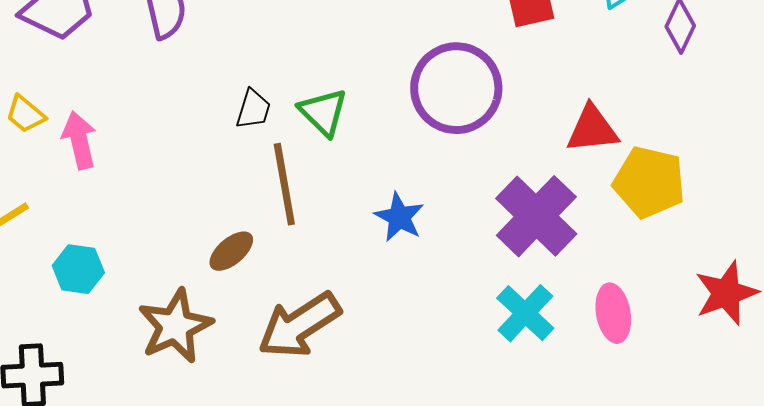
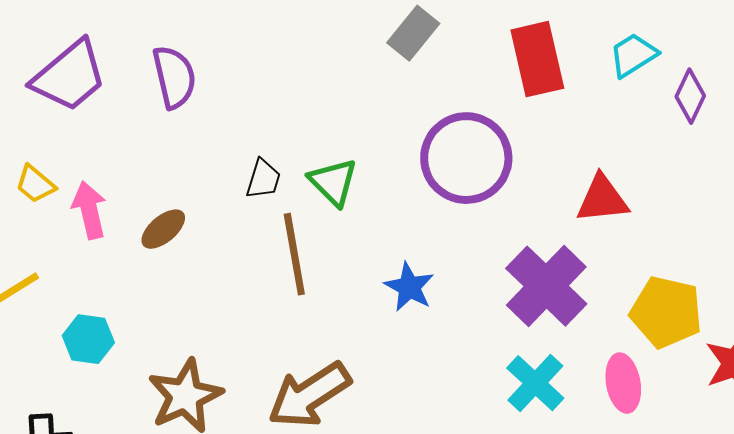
yellow pentagon: (649, 182) -> (666, 312), moved
brown ellipse: (231, 251) -> (163, 229), moved

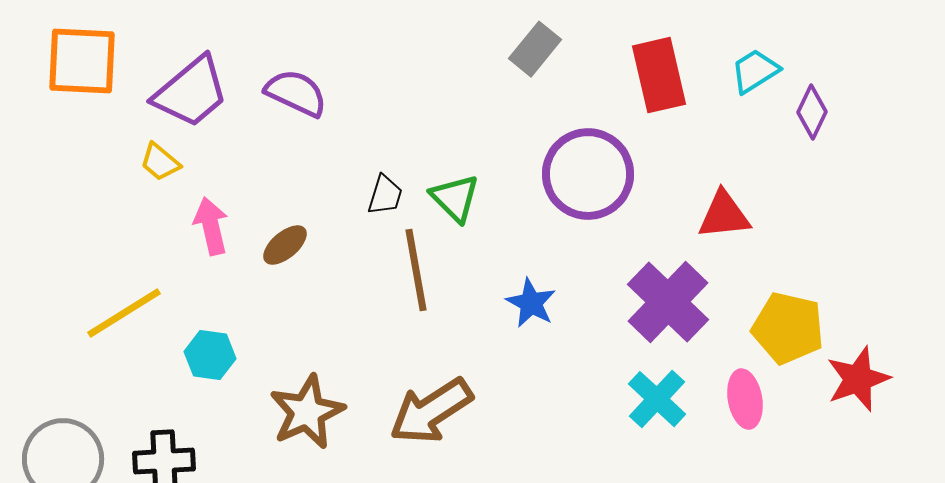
purple semicircle: (174, 77) -> (296, 93), turned -52
yellow trapezoid: (35, 184) -> (160, 162), moved

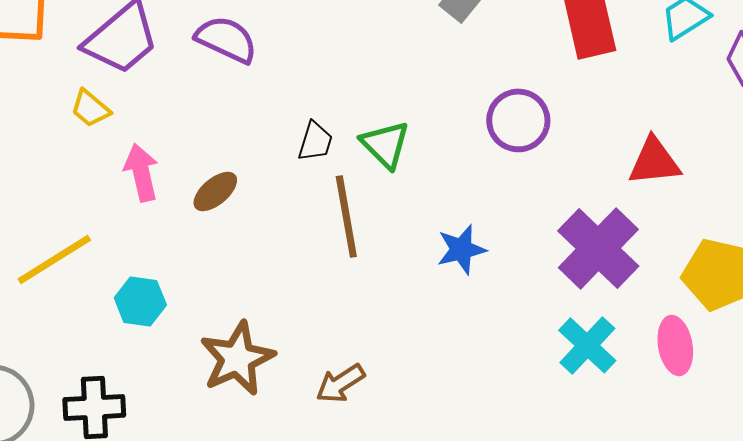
purple circle: (588, 174) -> (518, 120), size x0.7
blue star: (531, 303) -> (461, 249), turned 30
brown arrow: (431, 411) -> (340, 383), moved, size x0.6

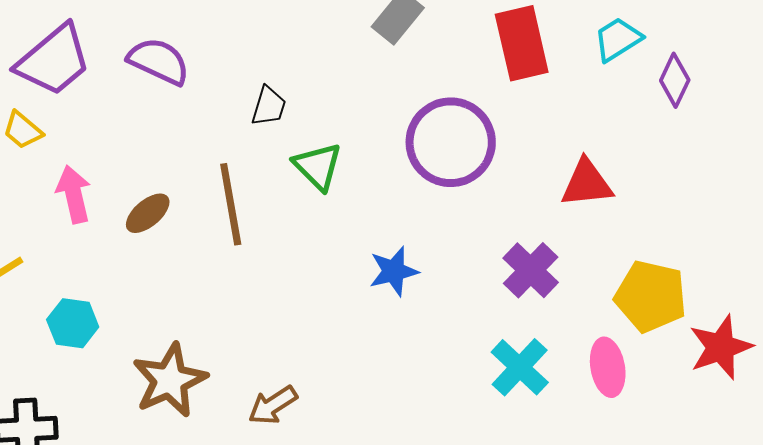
purple circle: (518, 120) -> (451, 142), size x1.4
black trapezoid: (315, 141) -> (269, 106), moved
brown line: (346, 216) -> (231, 204), moved
purple cross: (598, 248) -> (531, 270), size x0.7

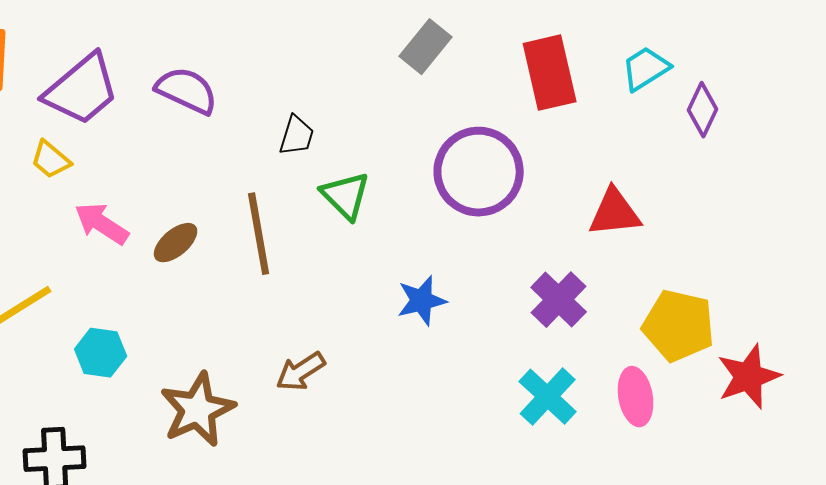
pink arrow: (74, 194) -> (102, 224), turned -44
brown arrow: (273, 405) -> (301, 372), moved

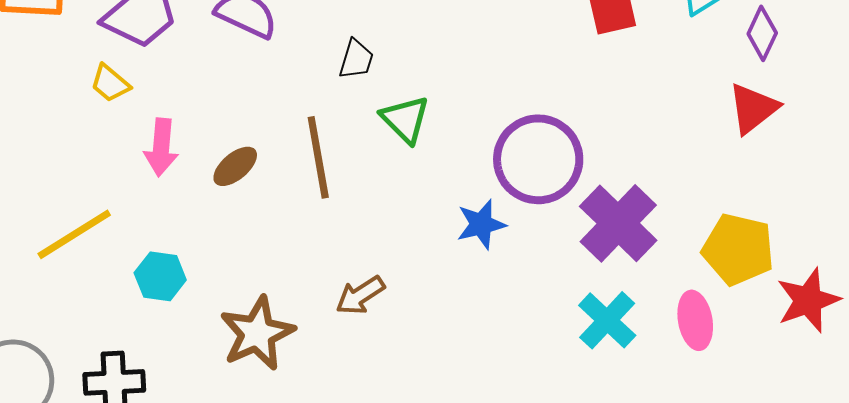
purple circle: (479, 172) -> (538, 159), moved
red triangle: (615, 213) -> (753, 108), moved, turned -32
pink arrow: (102, 224) -> (161, 147), turned -118
purple cross: (559, 300) -> (618, 223), size x1.4

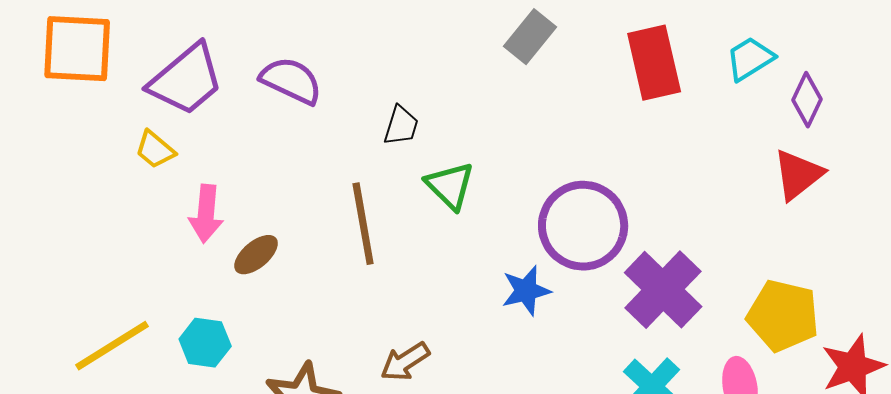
brown ellipse: (235, 166) -> (256, 255), moved
yellow line: (74, 234) -> (112, 346), moved

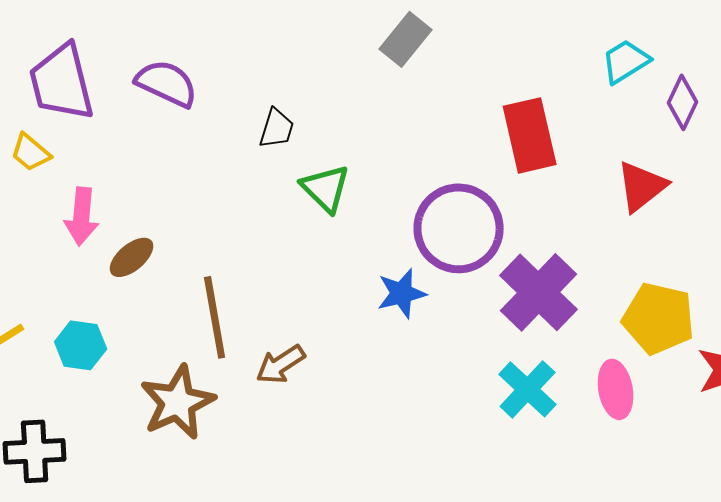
red rectangle: (654, 63) -> (530, 135), moved
purple trapezoid: (186, 80) -> (62, 82), turned 116
red triangle: (798, 175) -> (642, 186), moved
brown line: (363, 224) -> (215, 317), moved

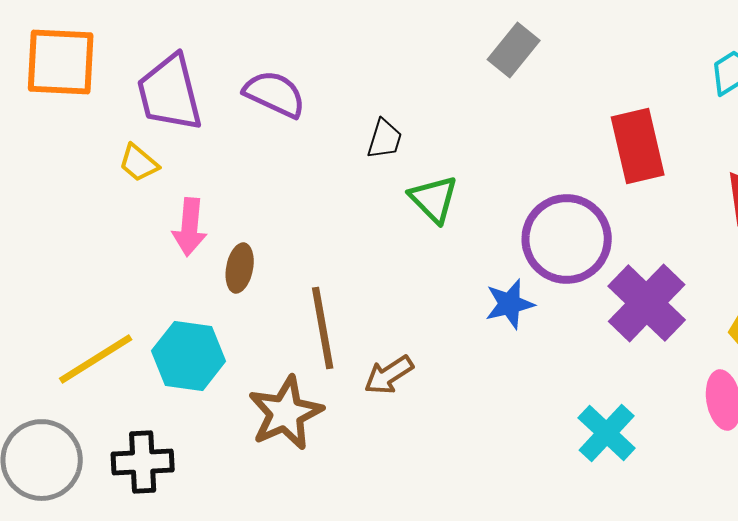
brown ellipse: (132, 257) -> (240, 268), turned -39
cyan hexagon: (81, 345) -> (189, 356), size x1.4
cyan cross: (528, 389) -> (607, 433), moved

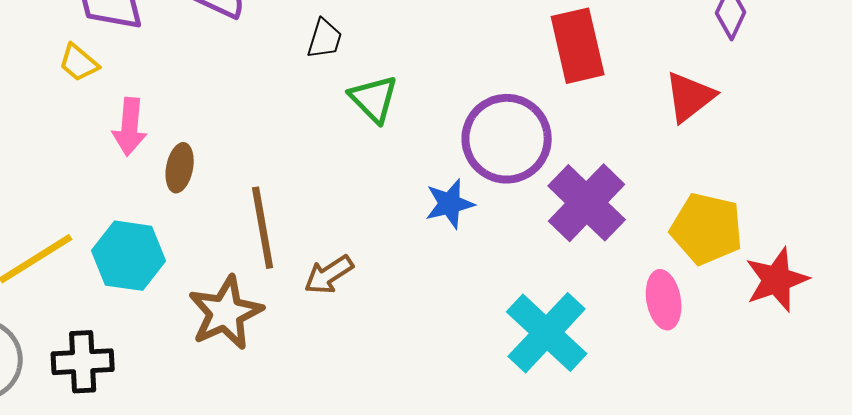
cyan cross: (607, 433) -> (547, 333), size x1.4

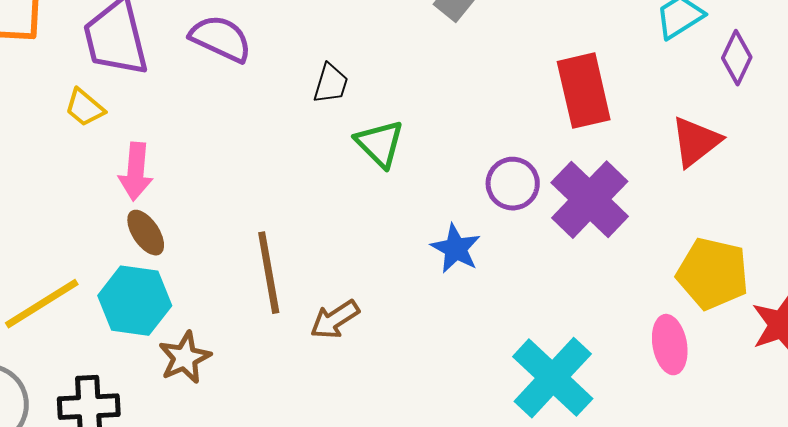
purple circle: (507, 139) -> (513, 184), size x0.6
brown ellipse: (180, 168) -> (146, 233), moved, turned -45
purple cross: (587, 203) -> (590, 200), moved
blue star: (450, 204) -> (456, 249), turned -30
brown star: (226, 313) -> (185, 358), moved, size x0.7

